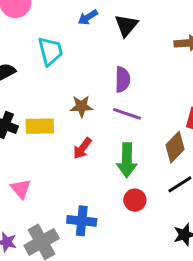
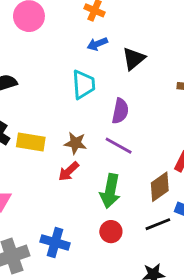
cyan trapezoid: (50, 51) -> (84, 85), moved
brown star: (81, 106) -> (75, 143), moved

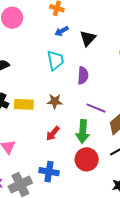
purple line: (119, 146) -> (96, 108), moved
red arrow: (69, 171) -> (53, 133), moved
red circle: (111, 232) -> (87, 159), size x1.5

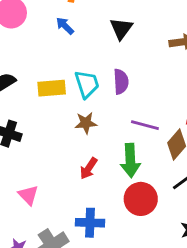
blue arrow: (62, 31) -> (65, 26), moved, turned 80
cyan trapezoid: (55, 60) -> (87, 84), moved
yellow rectangle: (24, 104) -> (52, 88), moved

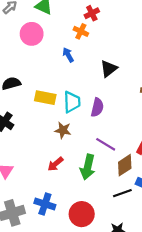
red circle: (141, 199) -> (82, 214), moved

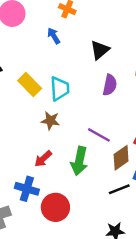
yellow rectangle: (45, 98) -> (30, 84), turned 36
purple semicircle: (97, 107) -> (110, 85), moved
blue cross: (45, 204) -> (27, 189), moved
red circle: (82, 214) -> (55, 207), moved

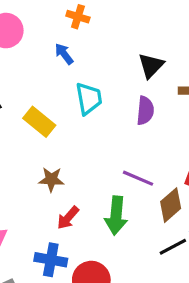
black triangle: (100, 50) -> (151, 65), moved
cyan trapezoid: (60, 89) -> (89, 99), moved
brown star: (50, 121) -> (51, 179), moved

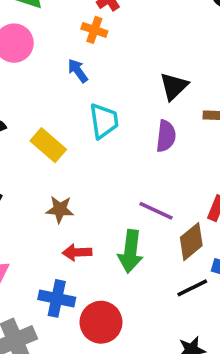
red arrow: (68, 218) -> (77, 252), turned 45

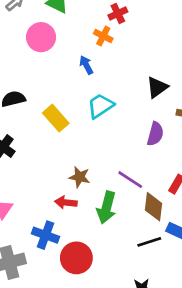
cyan trapezoid: (104, 121) -> (100, 106), turned -124
purple semicircle: (166, 136) -> (155, 134), moved
brown star: (60, 209) -> (80, 177), moved
brown diamond: (191, 242) -> (153, 207), turned -52

